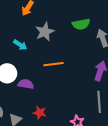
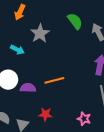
green semicircle: (81, 24) -> (75, 21), turned -108
orange line: (54, 64) -> (54, 80), moved

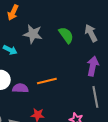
green semicircle: (75, 21) -> (66, 35), moved
gray star: (40, 33) -> (33, 34), turned -30

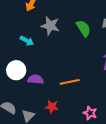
orange line: (47, 81) -> (70, 82), moved

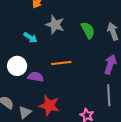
orange line: (70, 82) -> (61, 63), moved
red star: (52, 107) -> (49, 105), size x1.5

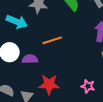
cyan arrow: (30, 38) -> (17, 22), size x1.5

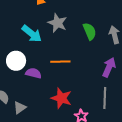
red star: (49, 84) -> (61, 98), moved

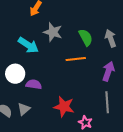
orange line: (60, 62) -> (76, 59), moved
gray triangle: (20, 108) -> (24, 109), moved

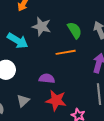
purple semicircle: (34, 84) -> (47, 78), moved
gray triangle: (24, 109) -> (23, 101), moved

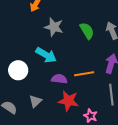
cyan arrow: (18, 41) -> (46, 55), moved
orange line: (66, 52) -> (84, 74), moved

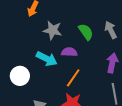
orange line: (84, 74) -> (73, 78), moved, turned -42
purple semicircle: (59, 79) -> (69, 52), moved

